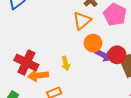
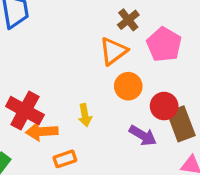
purple arrow: (104, 55) -> (143, 136), moved

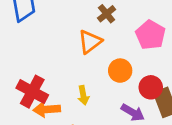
brown cross: (128, 20) -> (107, 14), moved
orange triangle: (113, 51) -> (90, 42), moved

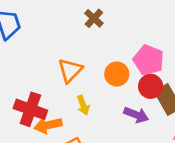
pink pentagon: (150, 35) -> (148, 60), moved
orange triangle: (90, 42) -> (70, 70), moved

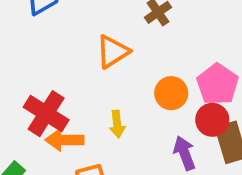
orange triangle: (70, 70) -> (113, 52), moved
purple arrow: (136, 115) -> (184, 153), turned -145

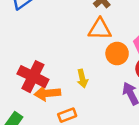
orange triangle: (113, 52) -> (100, 29), moved, turned 40

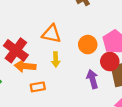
orange triangle: (100, 29) -> (51, 34), moved

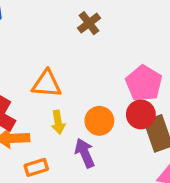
orange circle: (88, 45) -> (99, 121), moved
purple arrow: (92, 79) -> (85, 153), moved

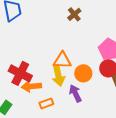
orange triangle: (47, 84) -> (62, 60), moved
yellow arrow: (58, 122) -> (58, 75), size x1.5

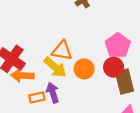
yellow arrow: (58, 75) -> (55, 67), turned -45
purple arrow: (75, 93) -> (53, 93), moved

